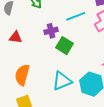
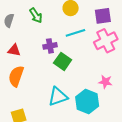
orange semicircle: (22, 75) -> (16, 76), moved

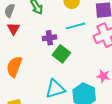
red triangle: (14, 50) -> (13, 29), moved, turned 48

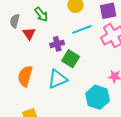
red triangle: (13, 29) -> (29, 34), moved
cyan triangle: (55, 89) -> (58, 79), moved

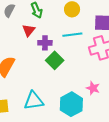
red triangle: (29, 34) -> (29, 30), moved
cyan triangle: (58, 79) -> (34, 101), moved

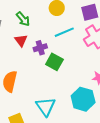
cyan triangle: (34, 101) -> (46, 107), turned -40

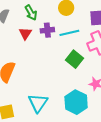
purple cross: (40, 48) -> (47, 30), moved
green square: (54, 62) -> (74, 59), moved

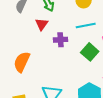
purple cross: (47, 30) -> (61, 40), moved

